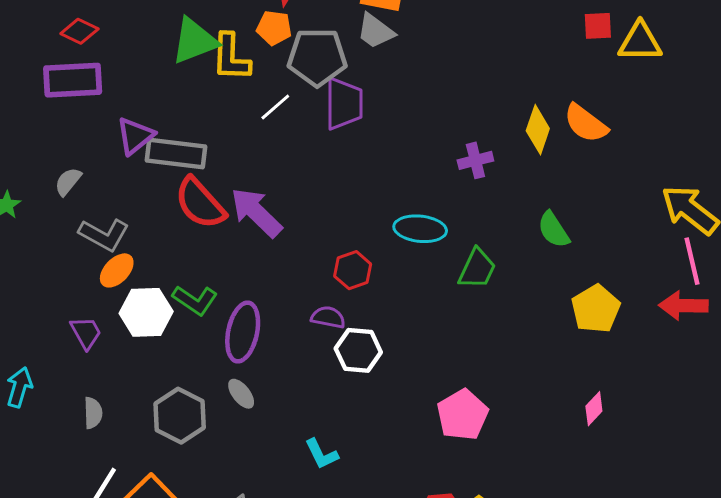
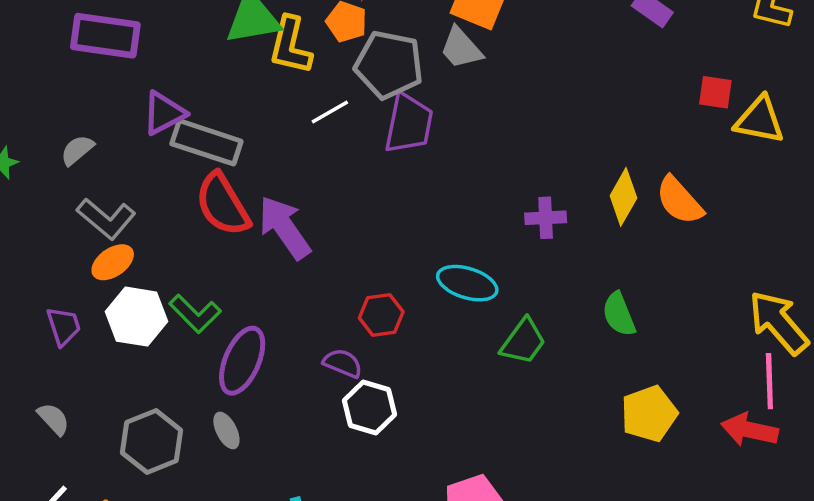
gray semicircle: (93, 413) -> (54, 419), turned -52

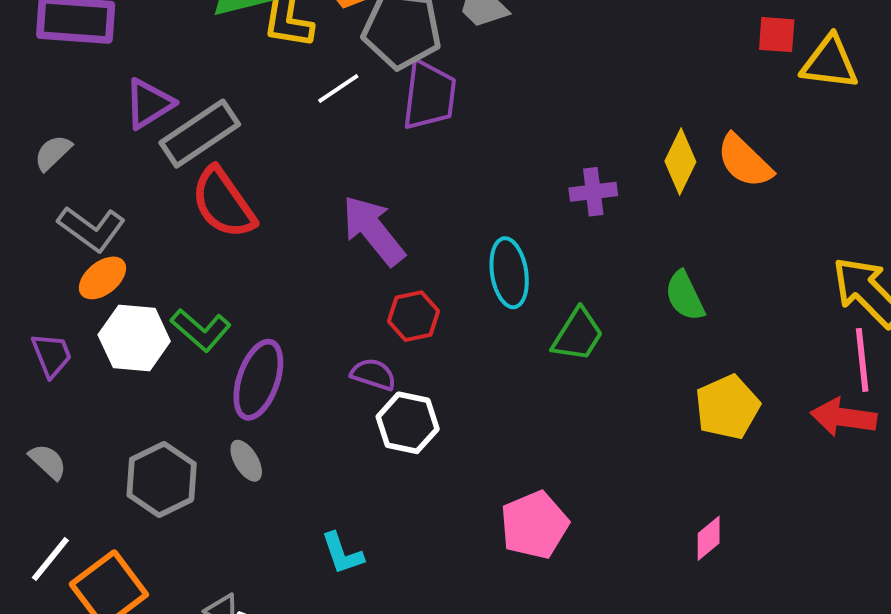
gray rectangle: (206, 142) -> (200, 134), turned -48
purple arrow: (285, 228) -> (373, 230), moved
cyan ellipse: (467, 283) -> (509, 273), turned 68

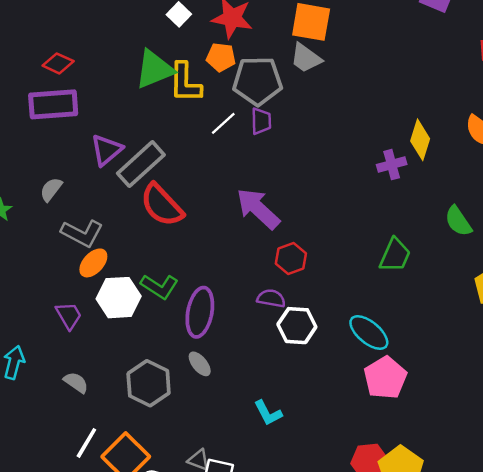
purple trapezoid: (429, 95) -> (261, 121), moved, size x0.6
yellow diamond: (680, 161) -> (420, 140), moved
cyan ellipse: (509, 273) -> (369, 333), moved, turned -33

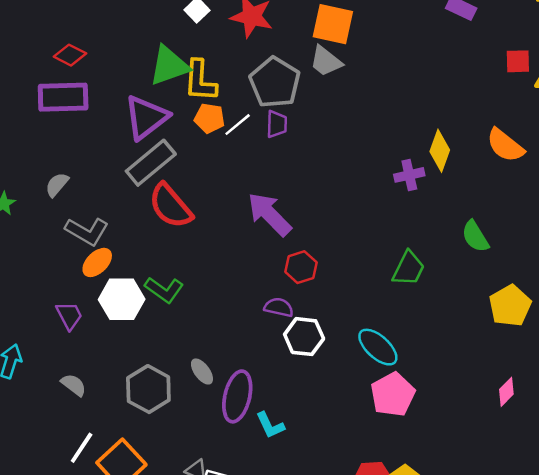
orange pentagon: (221, 57) -> (209, 118), moved
gray pentagon: (257, 81) -> (275, 82), turned 30
purple triangle: (106, 150) -> (146, 117), moved, size x1.4
purple ellipse: (200, 312) -> (237, 396), moved

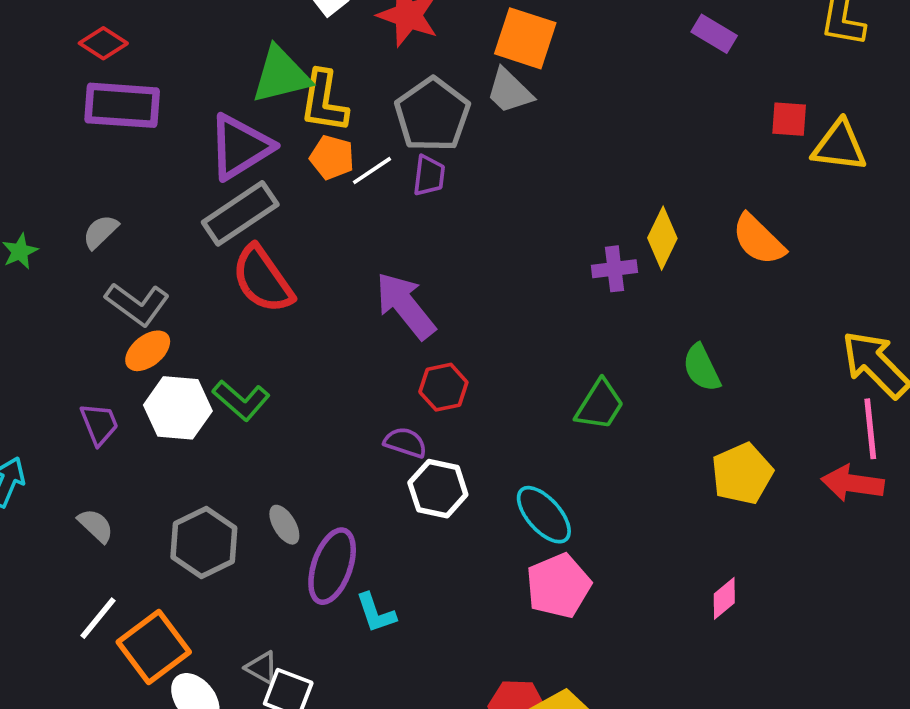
red diamond: (70, 55) -> (103, 43), moved

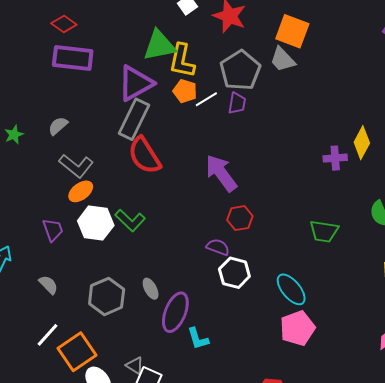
gray rectangle: (240, 213) -> (134, 119), turned -33
green trapezoid: (600, 405) -> (324, 231), turned 64

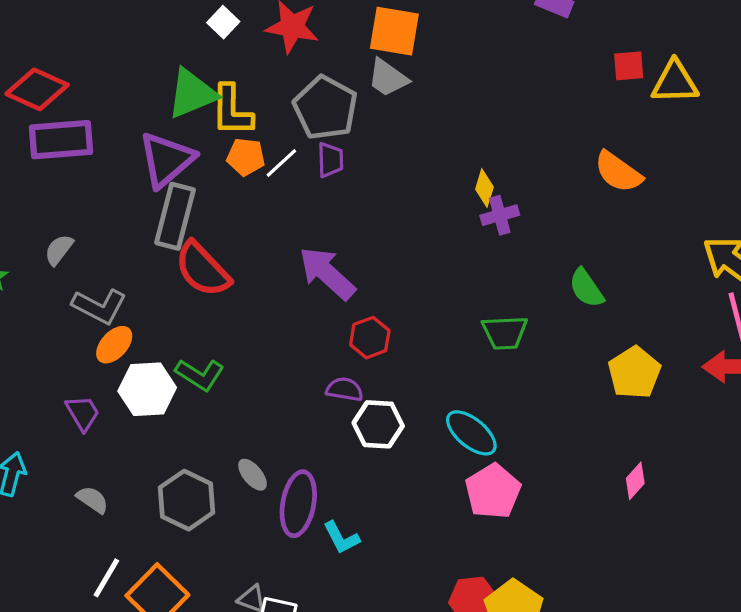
red diamond: (64, 24) -> (37, 89), size x1.5
yellow diamond: (362, 143) -> (484, 188), moved, size x0.7

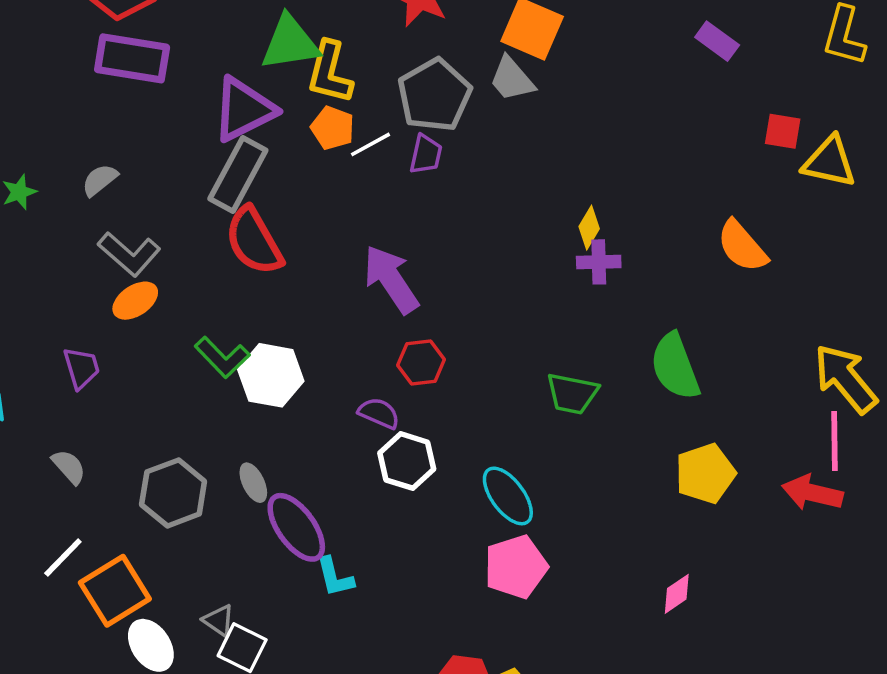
green semicircle: (586, 288) -> (675, 367), size x1.4
white hexagon: (147, 389) -> (271, 375), moved
purple ellipse: (298, 504) -> (296, 527), turned -60

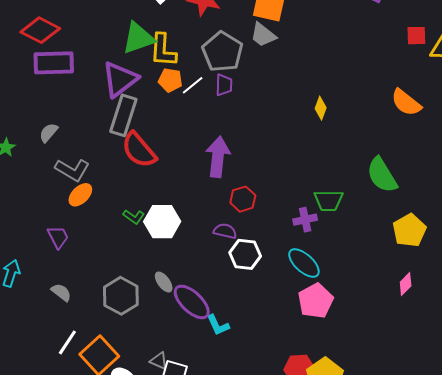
purple cross: (599, 262) -> (305, 220), moved
purple arrow: (391, 279) -> (218, 157), turned 51
green L-shape: (222, 357) -> (134, 217), size x0.7
pink diamond: (677, 594) -> (406, 284), moved

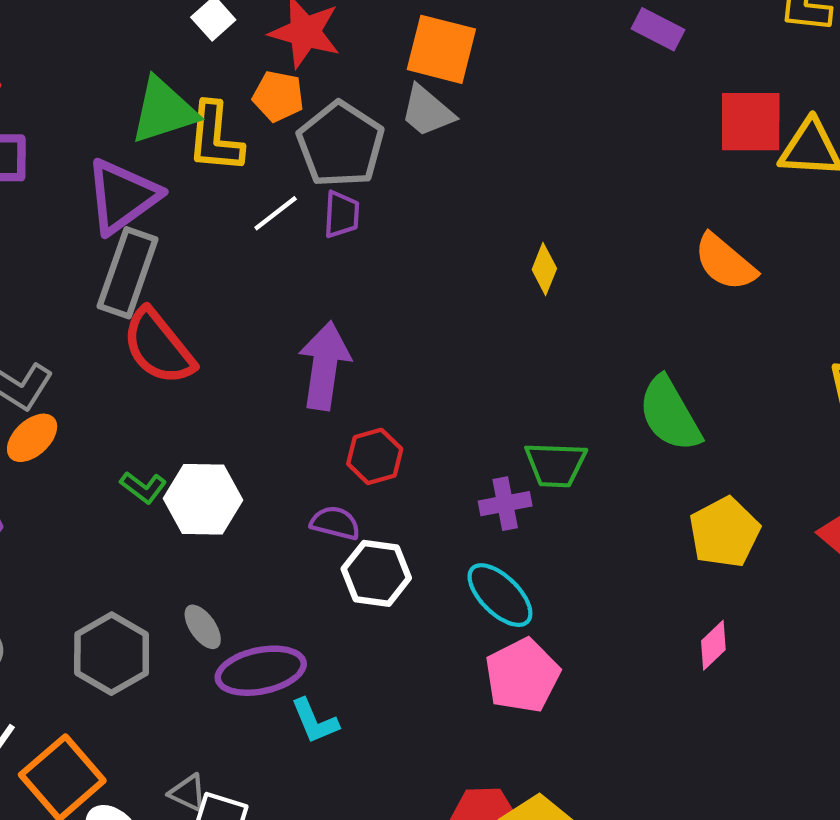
red square: (416, 36) -> (751, 122), size x1.6
orange pentagon: (170, 80) -> (278, 96), moved
purple ellipse: (192, 302) -> (261, 671), turned -57

